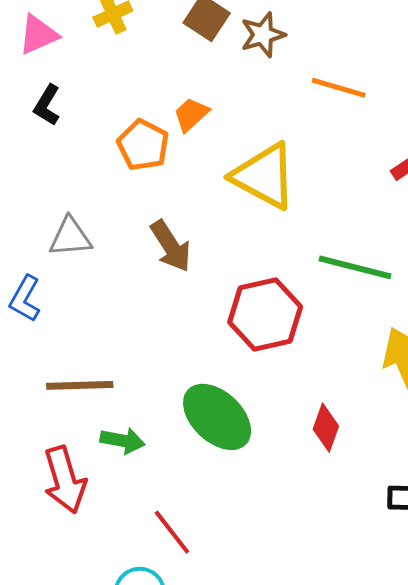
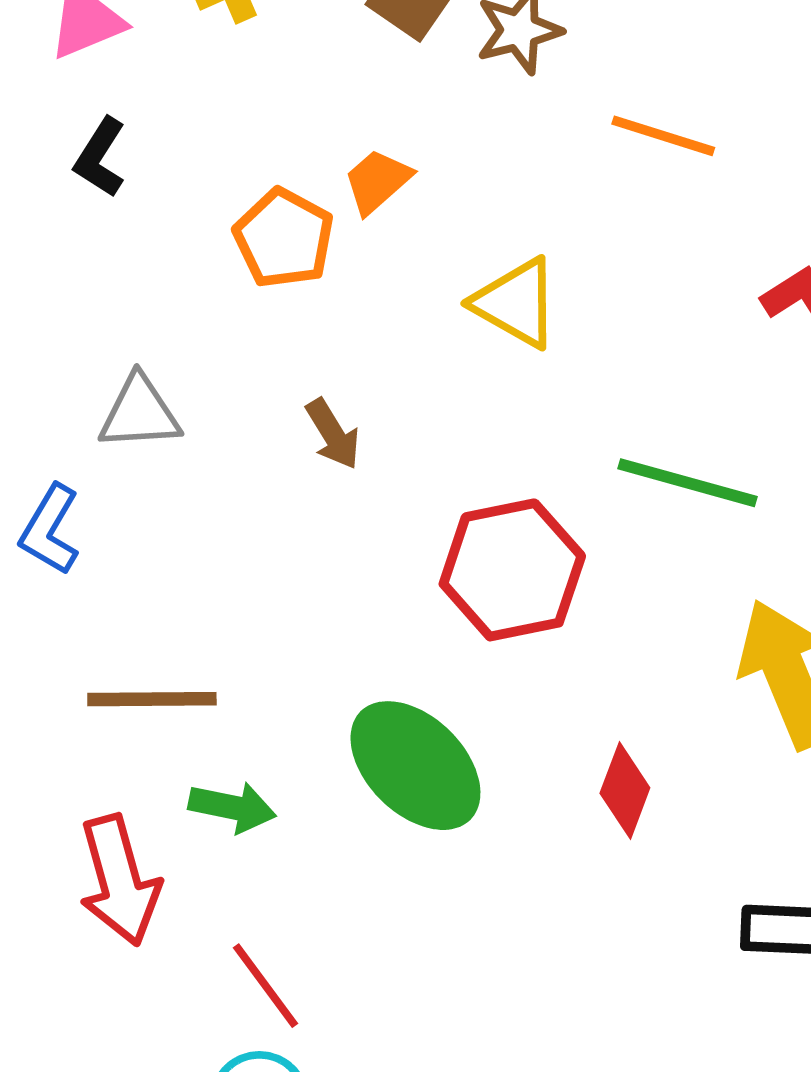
yellow triangle: (264, 176) -> (516, 303), size x0.7
brown arrow: (171, 246) -> (333, 434), size x0.7
red line: (172, 532) -> (266, 986), moved

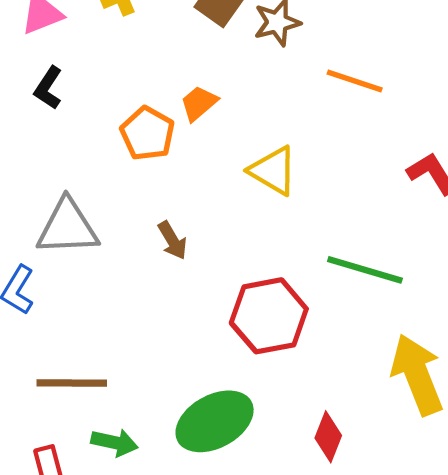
gray triangle: (140, 413) -> (67, 227), size x1.4
green ellipse: (415, 766) -> (215, 421), turned -74

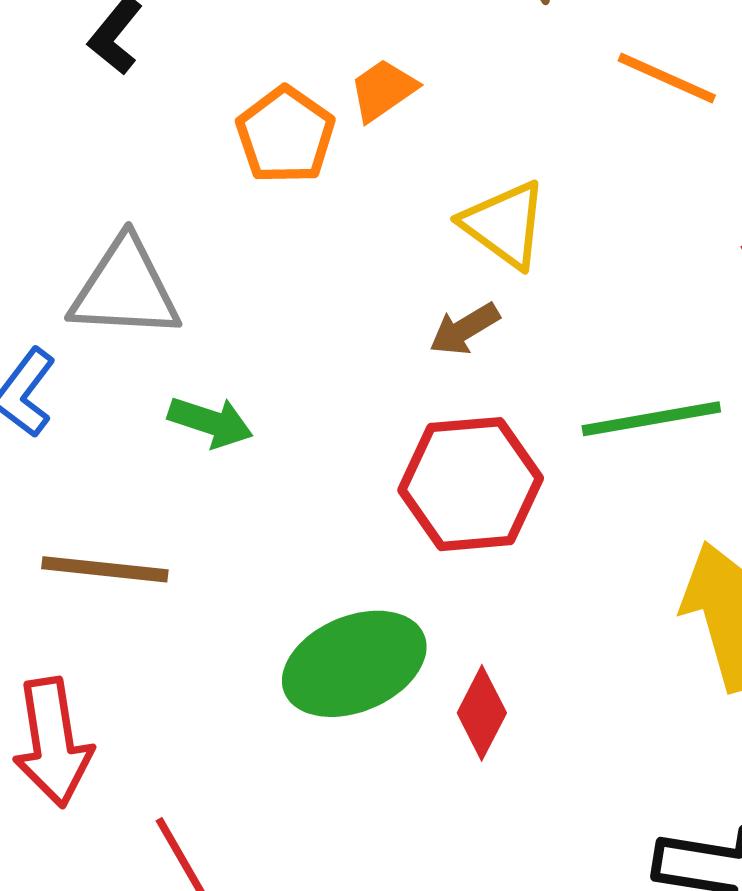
brown arrow: (172, 240) -> (464, 329), moved, turned 84
green line: (365, 270) -> (651, 419), turned -32
red diamond: (328, 437) -> (482, 713), moved
green arrow: (115, 442) -> (210, 422), moved

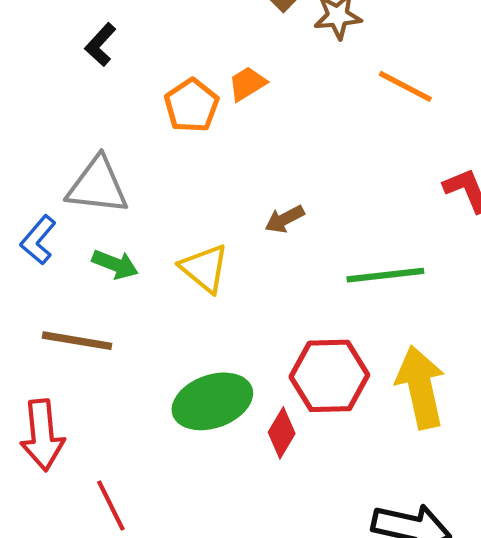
yellow triangle: (504, 224) -> (204, 268), moved
green arrow: (210, 422) -> (115, 264), moved
red hexagon: (471, 484) -> (329, 376), moved

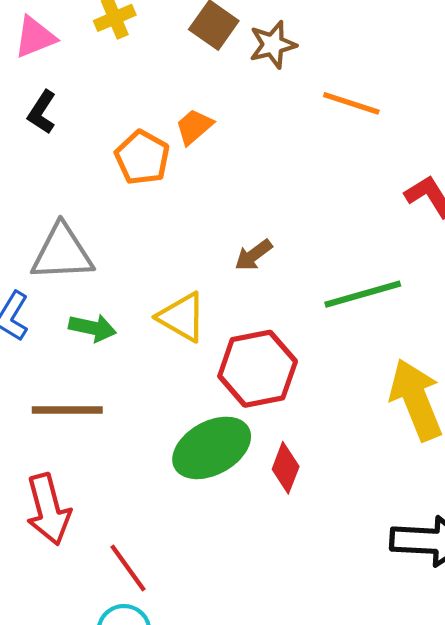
red hexagon: (329, 376) -> (258, 369), moved

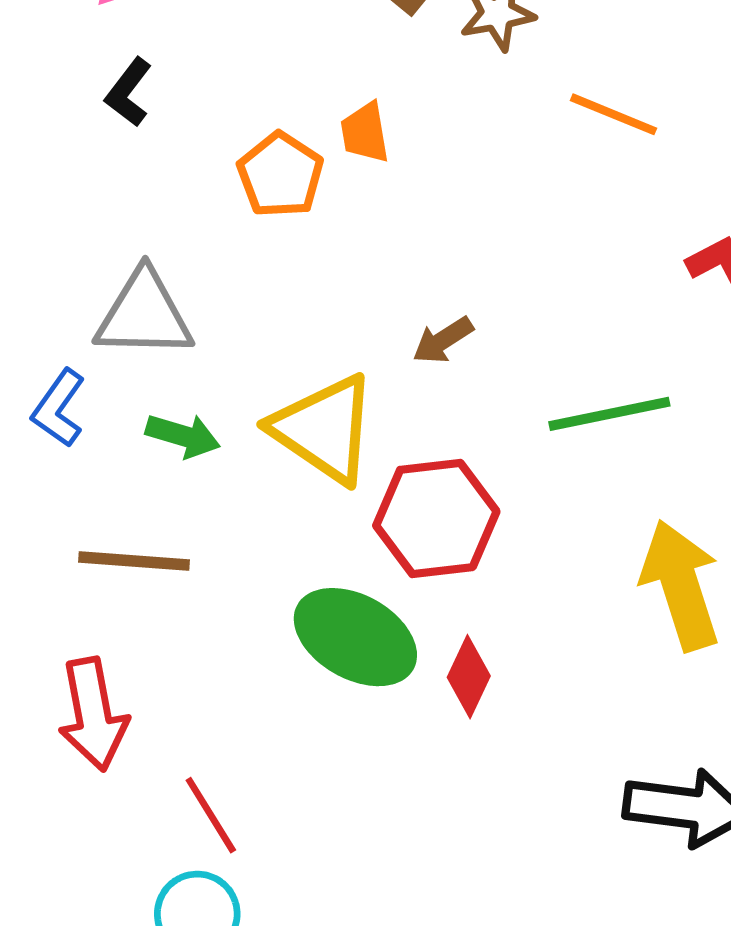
orange trapezoid: (194, 127) -> (365, 133), turned -63
yellow triangle: (182, 317) -> (324, 429), size x1.4
green ellipse: (212, 448) -> (355, 637), turned 54

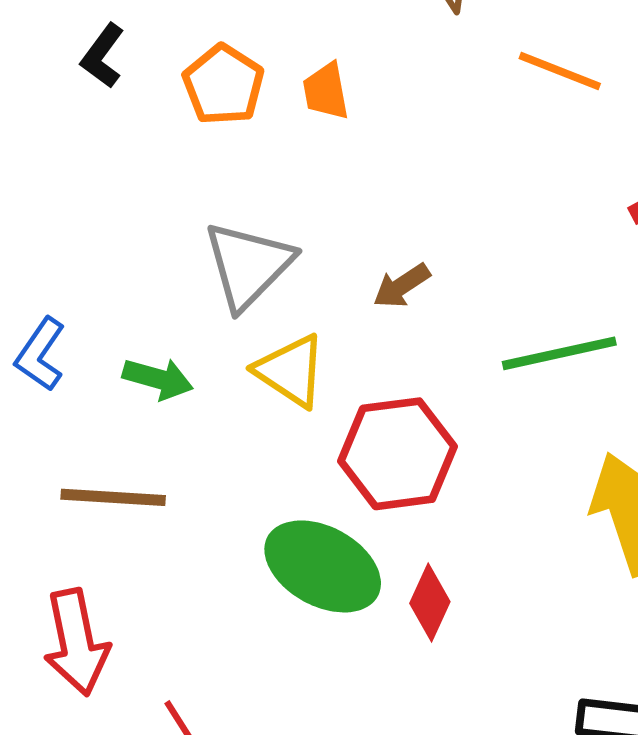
orange pentagon: (280, 175) -> (223, 85), moved
gray triangle: (144, 314) -> (248, 265), moved, turned -46
yellow triangle: (324, 429) -> (291, 371), size x0.7

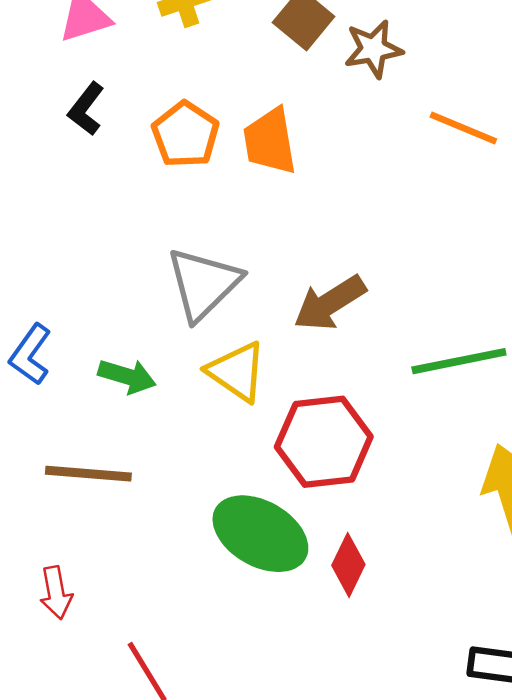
orange trapezoid: (326, 91) -> (270, 141), size x1.4
brown arrow: (402, 286) -> (330, 303), size x1.5
red arrow: (76, 642) -> (56, 593), size x0.6

